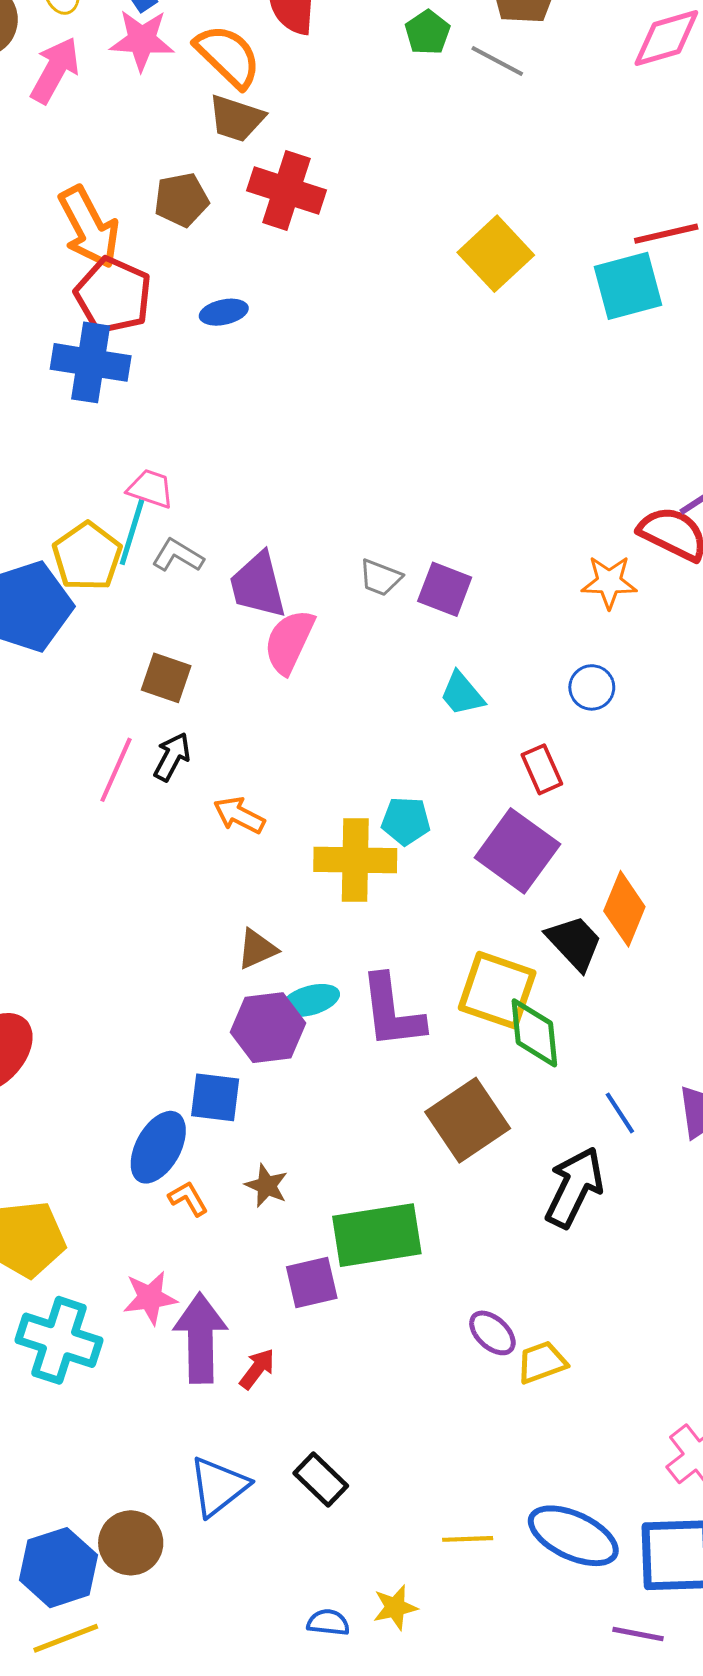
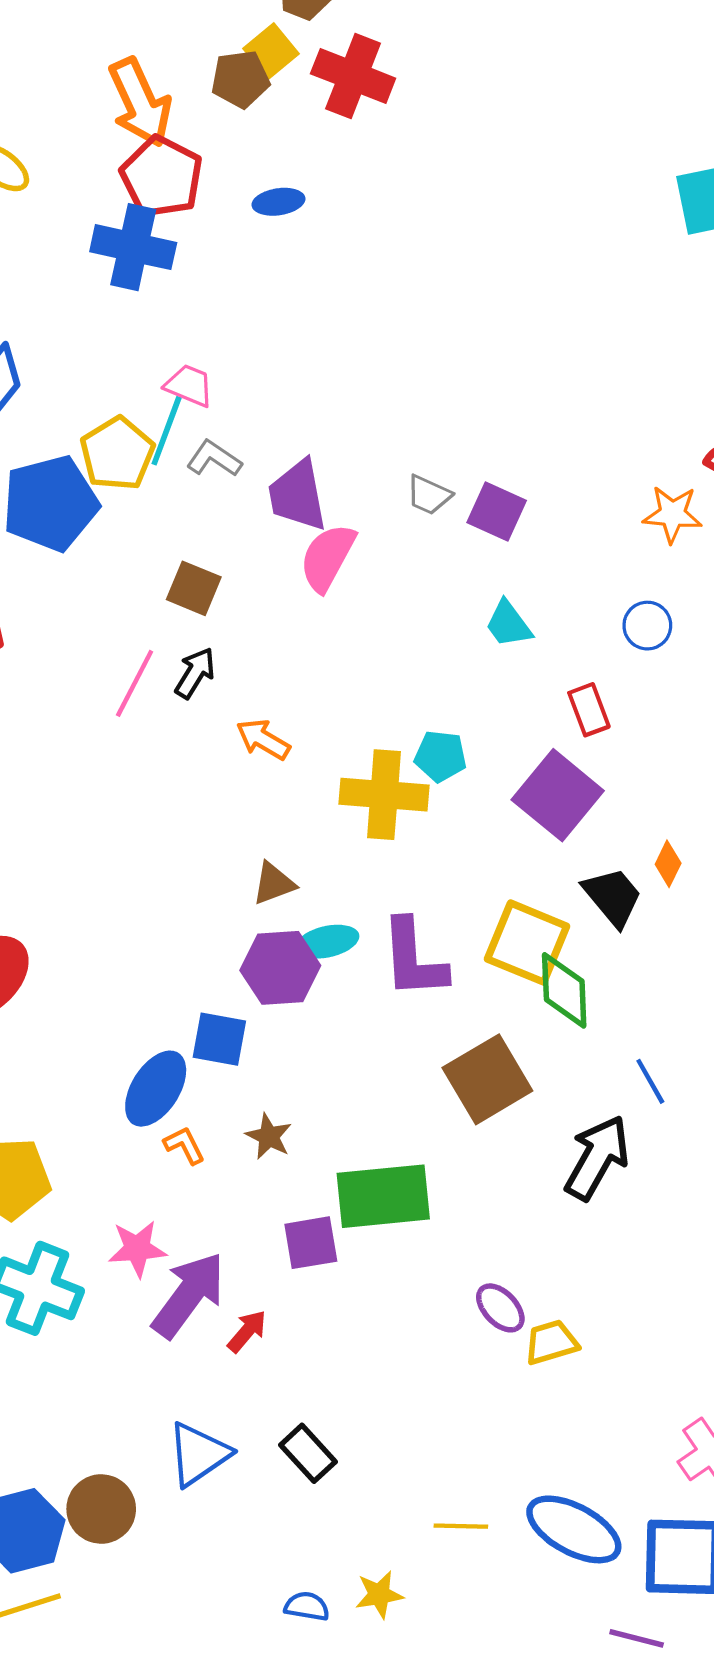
yellow square: (496, 254) -> (271, 51), moved, size x0.7
orange diamond: (624, 909) -> (668, 864), size x0.6
purple arrow: (200, 1338) -> (189, 1295), turned 34

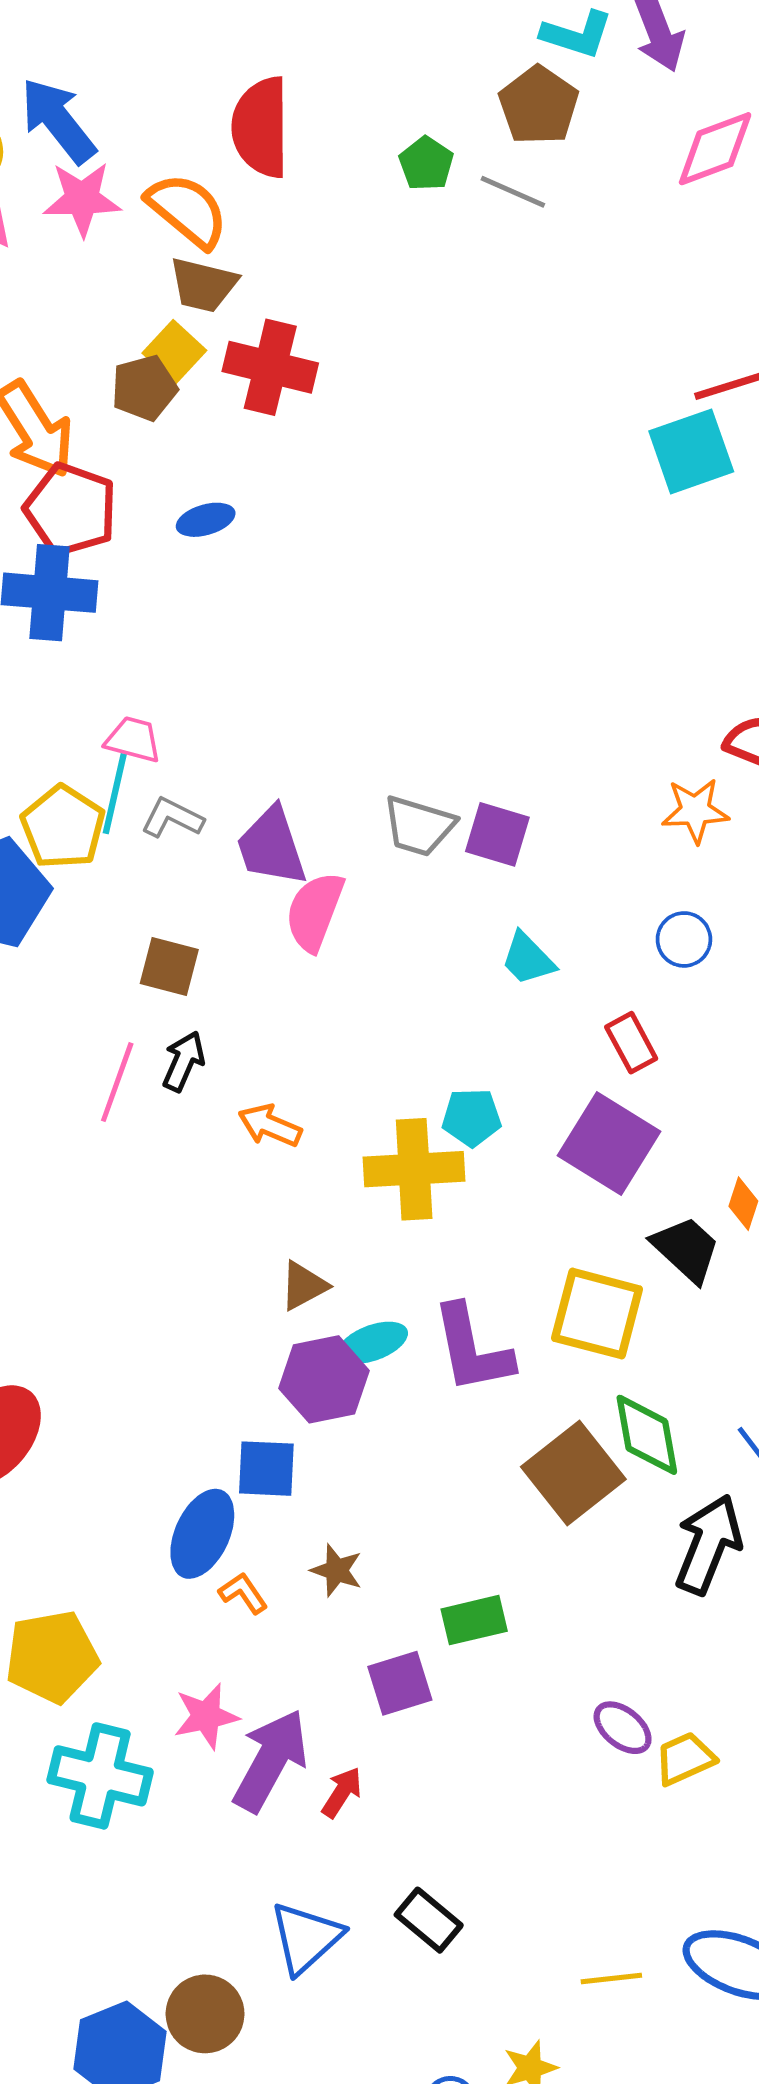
gray trapezoid: (429, 495) -> (419, 826), size x1.4
green diamond: (564, 990) -> (647, 1435), moved
green rectangle: (383, 1196) -> (474, 1620), size x0.6

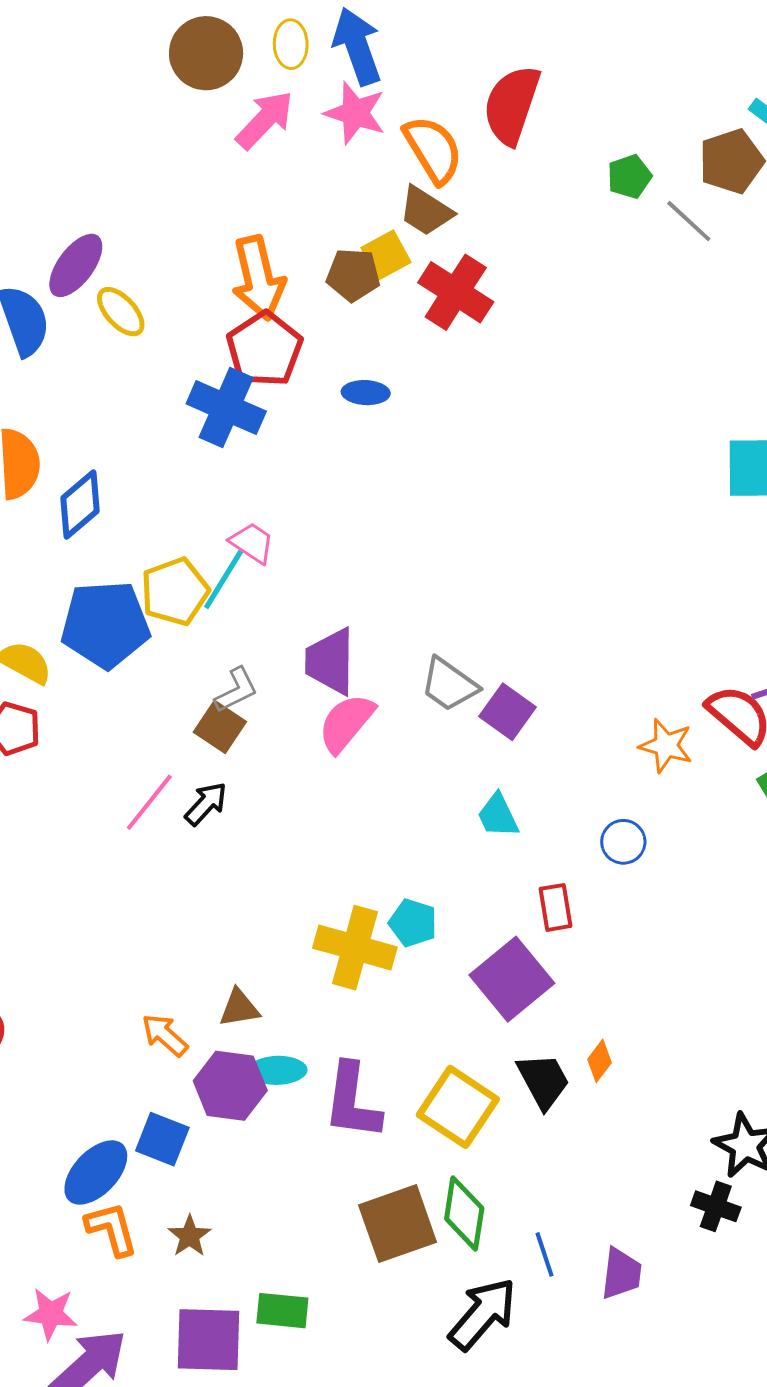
gray L-shape: (172, 818) -> (236, 690), moved, turned 108
orange arrow: (270, 1126) -> (165, 1035), moved
orange L-shape: (243, 1593) -> (112, 1229), size x1.5
purple square: (400, 1683) -> (209, 1340), size x1.4

